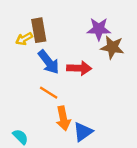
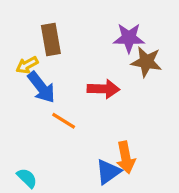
yellow arrow: (24, 39) -> (27, 65), moved
blue arrow: (49, 62) -> (41, 87), moved
orange arrow: (63, 118) -> (126, 157), moved

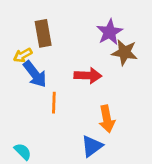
purple star: (129, 38) -> (110, 32), turned -30
orange line: (64, 121) -> (54, 103), turned 60
orange arrow: (126, 157) -> (107, 119), moved

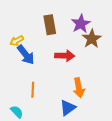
brown rectangle: (43, 33) -> (50, 25), moved
brown star: (125, 52) -> (92, 39), turned 30
orange line: (54, 103) -> (33, 90), moved

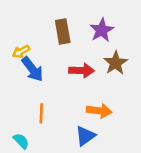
brown star: (92, 39) -> (115, 63), moved
orange arrow: (79, 88) -> (99, 111), turned -72

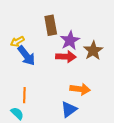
purple star: (102, 30) -> (70, 40), moved
orange line: (41, 113) -> (24, 95), moved

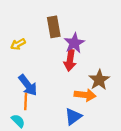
brown star: (93, 51) -> (99, 80), moved
blue arrow: (26, 56) -> (28, 85), moved
red arrow: (66, 57) -> (70, 60), turned 96

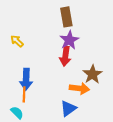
brown rectangle: (54, 27) -> (66, 17), moved
yellow arrow: (18, 44) -> (17, 41), turned 72
blue arrow: (28, 85) -> (26, 79), turned 40

